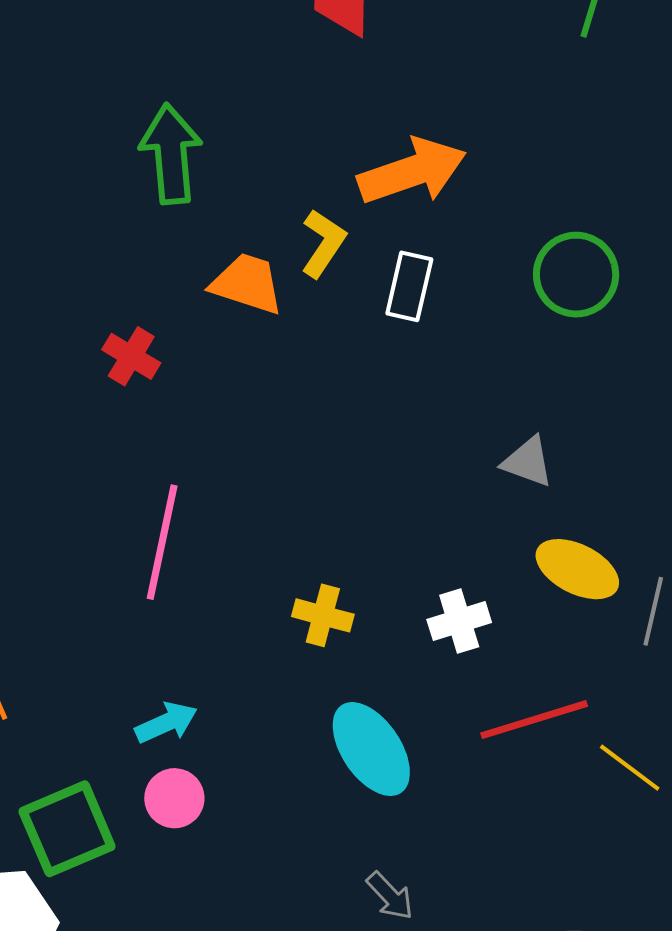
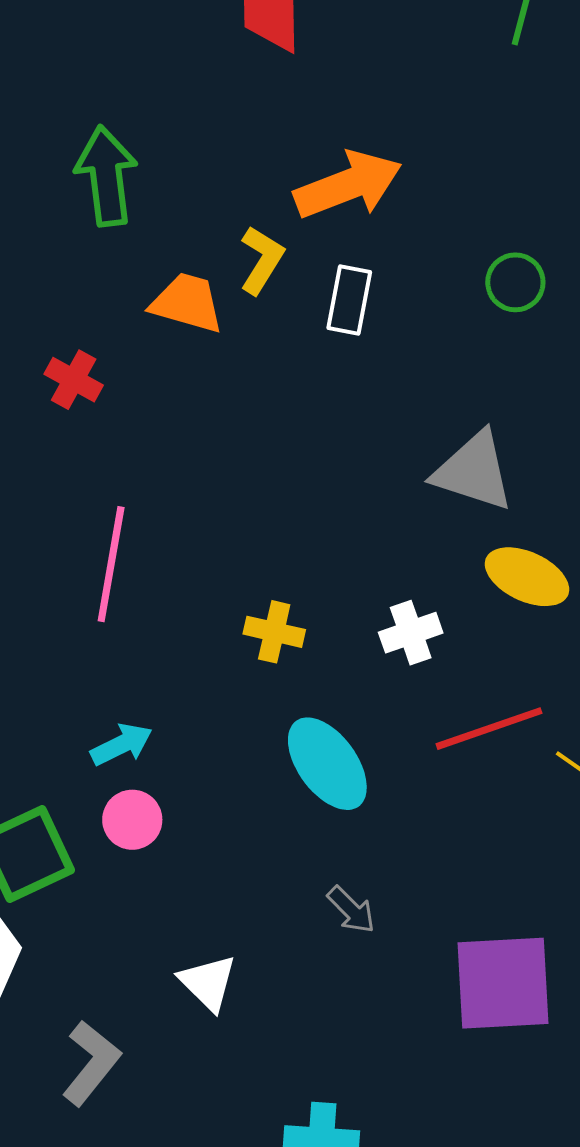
green circle: (576, 275) -> (515, 282), size x0.7
gray triangle: (528, 462) -> (474, 471), size x1.6

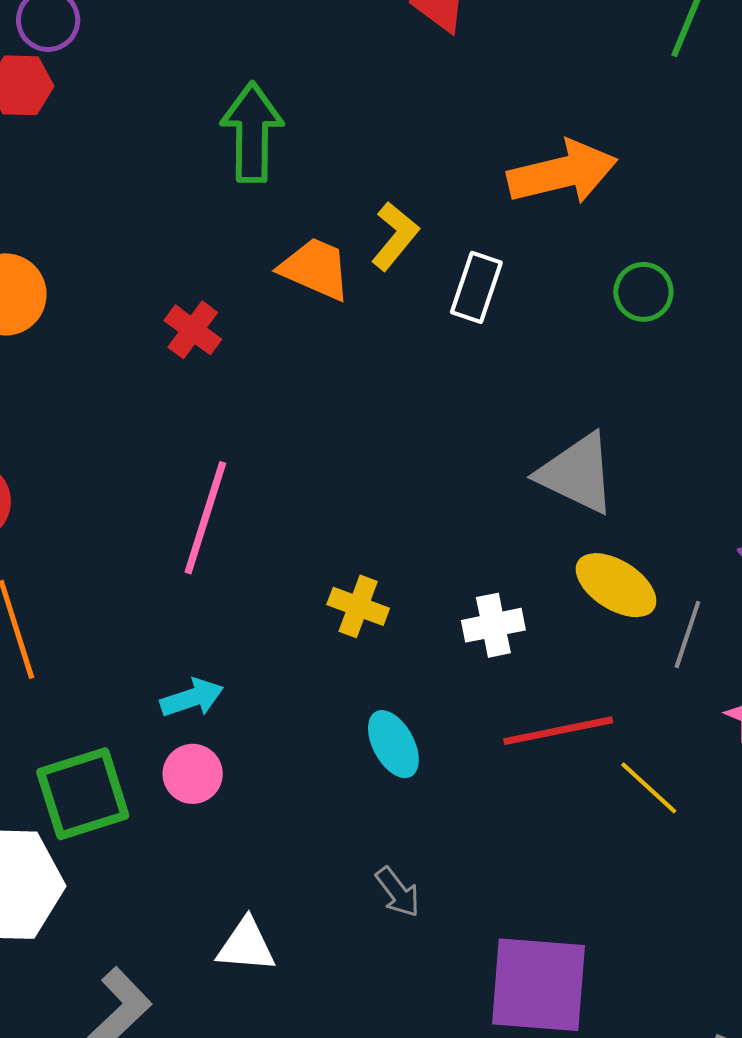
orange arrow: (348, 185) -> (562, 173), moved
cyan ellipse: (327, 764) -> (393, 744), size x0.7
white triangle: (208, 983) -> (246, 945), turned -48

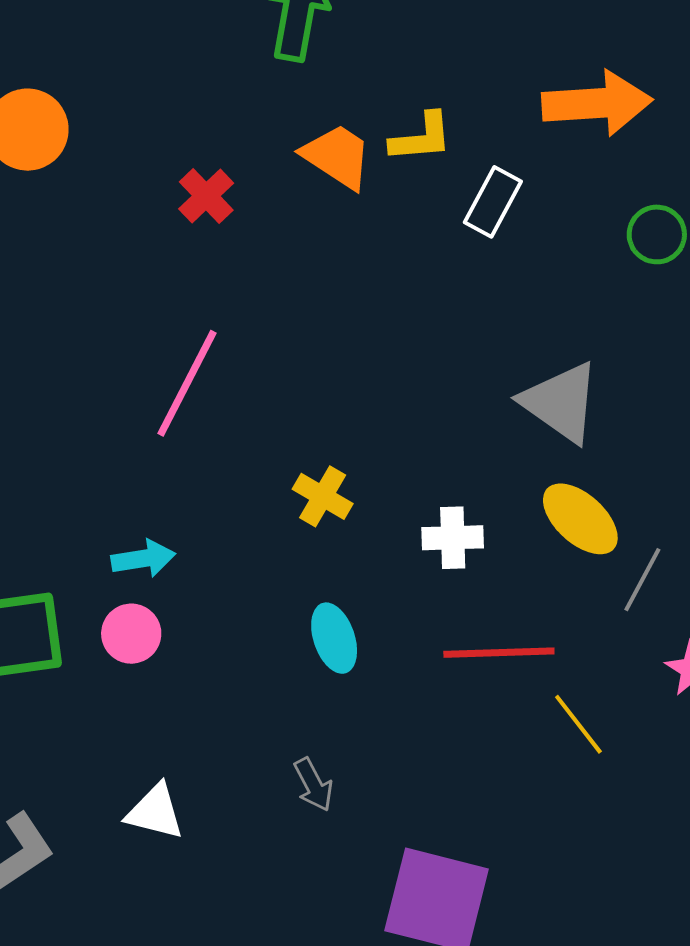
yellow L-shape: (395, 236) -> (421, 138), turned 36

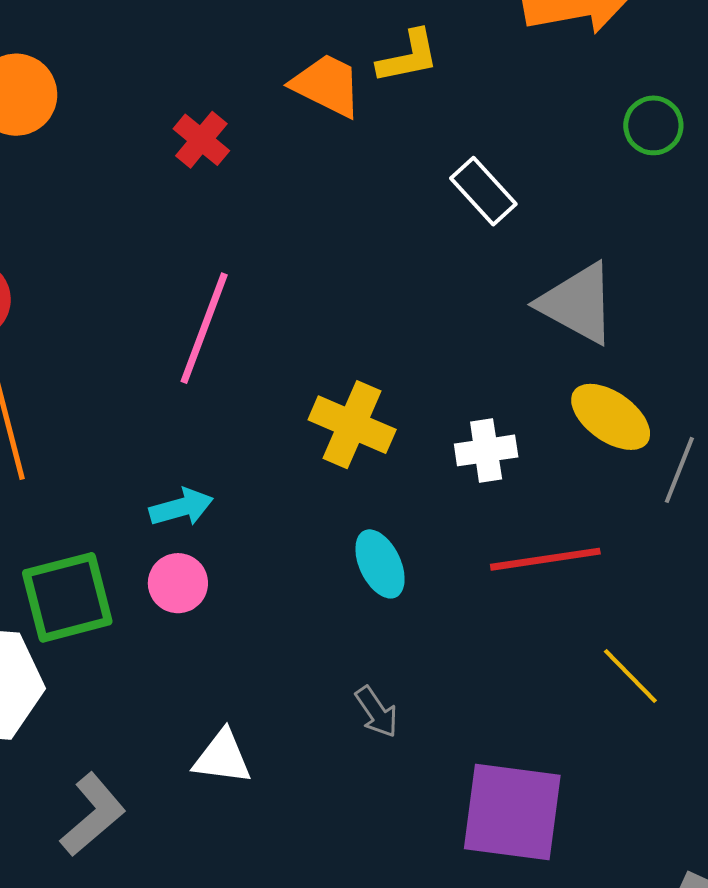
white rectangle: (493, 202) -> (483, 191), moved, turned -64
yellow cross: (323, 496) -> (352, 425), size x1.4
yellow line: (578, 724) -> (630, 676), moved

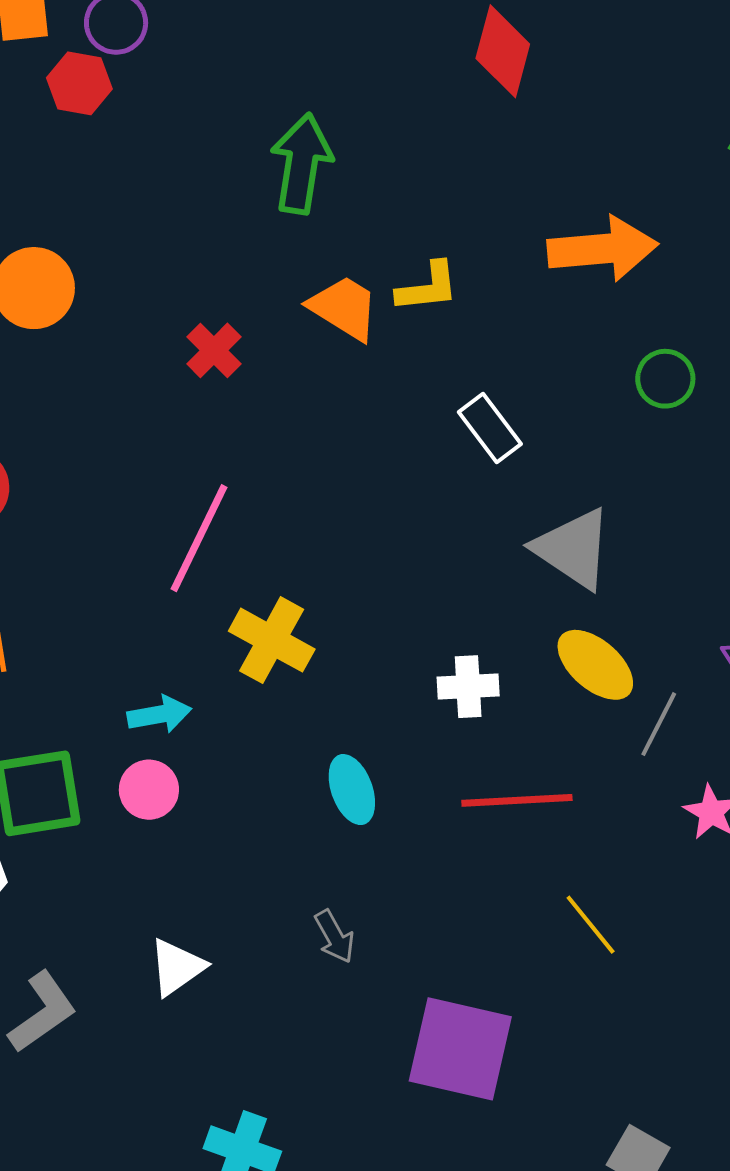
yellow cross: (352, 425) -> (272, 640), moved
white triangle: (222, 757) -> (177, 967), turned -48

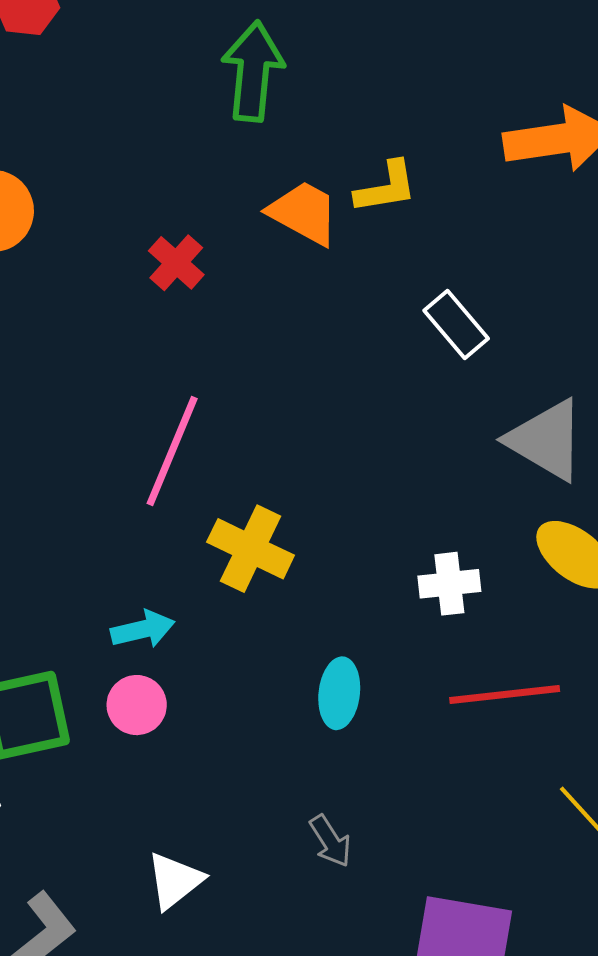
cyan ellipse: (352, 790) -> (339, 693), turned 30

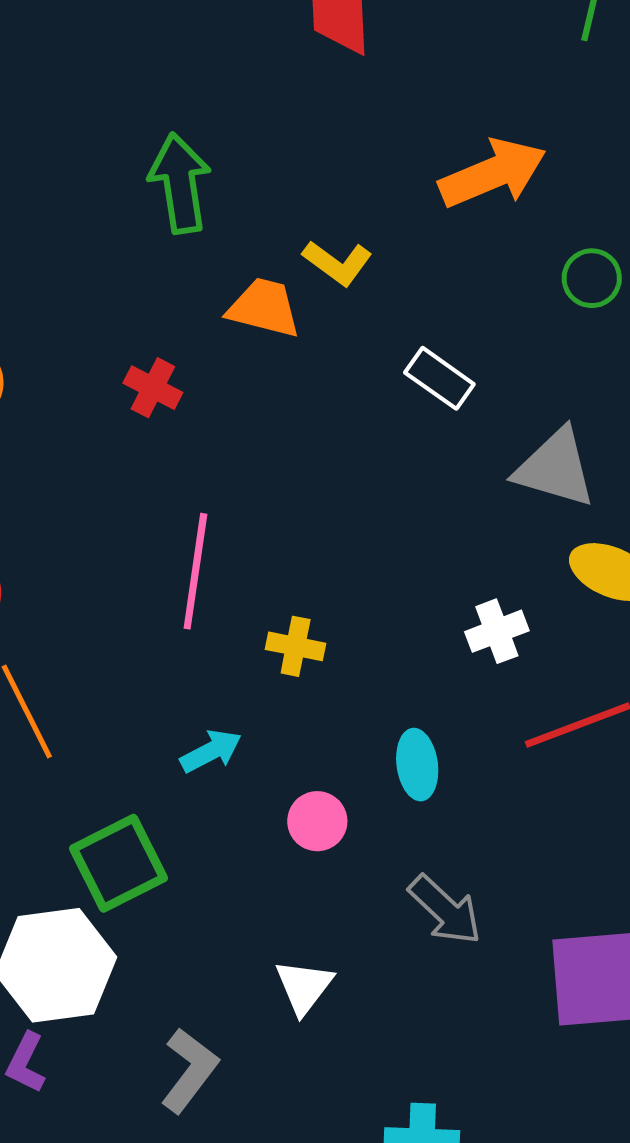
yellow L-shape: (386, 187) -> (338, 263), turned 60
yellow cross: (251, 549) -> (296, 646), size x0.7
pink circle: (137, 705) -> (317, 821), moved
gray arrow: (330, 841) -> (445, 910), size x1.5

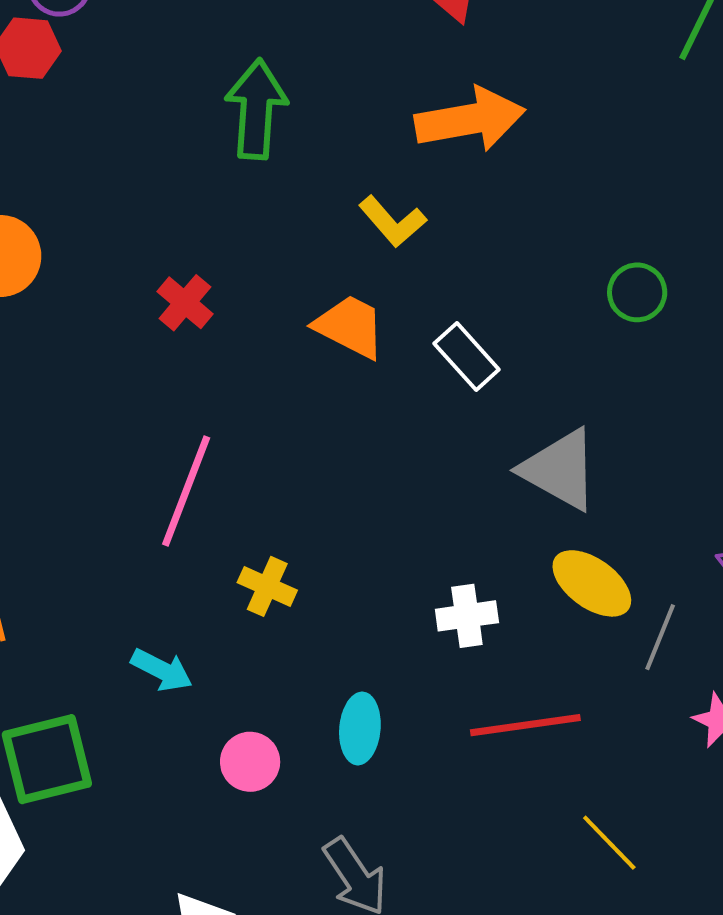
orange arrow: (493, 173) -> (470, 119), moved
orange trapezoid: (264, 308) -> (350, 326), moved
cyan arrow: (211, 751) -> (162, 670), turned 42

